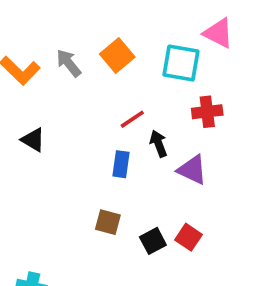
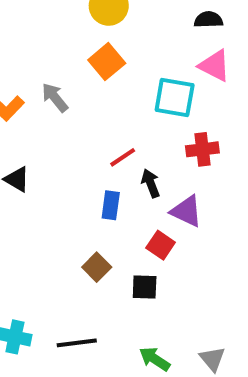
orange square: (117, 56) -> (107, 62), moved
brown square: (108, 222) -> (97, 267), turned 30
red square: (188, 237) -> (161, 245), moved
black square: (153, 241) -> (145, 287), turned 30

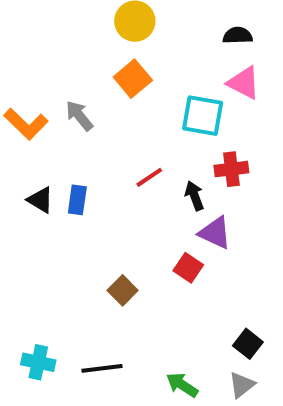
black arrow: (151, 183) -> (194, 196), moved
blue rectangle: (111, 205) -> (77, 200), moved
black square: (145, 287) -> (248, 344), moved, turned 36
gray triangle: (212, 359) -> (242, 385), turned 32

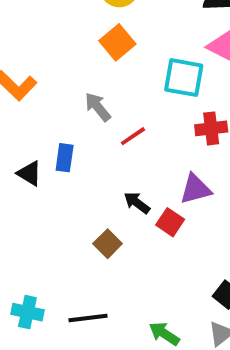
gray arrow: (79, 116) -> (98, 107), moved
black arrow: (194, 196) -> (137, 203), moved, turned -32
black triangle: (40, 200) -> (29, 173), moved
purple triangle: (215, 233) -> (196, 189), turned -40

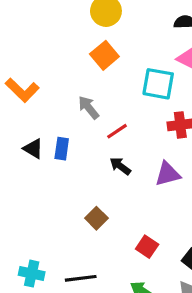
black triangle: (29, 173) -> (33, 149), moved
black arrow: (137, 203) -> (120, 166), moved
red square: (170, 222) -> (147, 247), moved

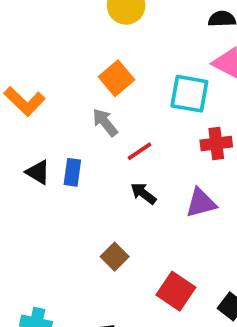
orange square: (104, 55) -> (117, 78), moved
red square: (147, 247) -> (176, 291), size x1.4

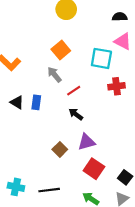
purple triangle: (201, 203) -> (87, 142), moved

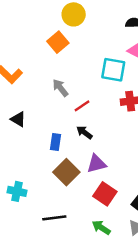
orange square: (61, 50) -> (58, 42), moved
blue rectangle: (36, 102) -> (56, 142), moved
brown square: (60, 149) -> (66, 172), size x1.5
cyan cross: (16, 187) -> (17, 191), moved

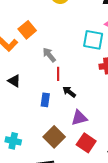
orange square: (58, 42) -> (27, 30), moved
red line: (82, 106) -> (58, 74), moved, turned -56
brown square: (66, 172) -> (54, 137), moved

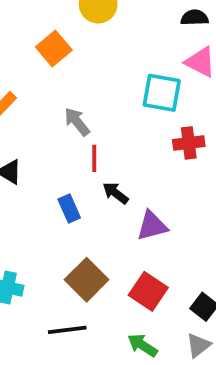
orange square: (27, 30) -> (54, 48), moved
blue rectangle: (45, 100) -> (69, 208), turned -32
purple triangle: (79, 118) -> (152, 226), moved

